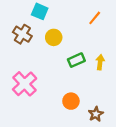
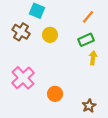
green rectangle: (76, 60) -> (86, 40), moved
orange circle: (71, 101) -> (55, 94), moved

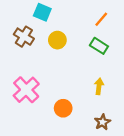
green rectangle: (86, 40) -> (99, 46), turned 56
yellow arrow: (93, 58) -> (99, 86), moved

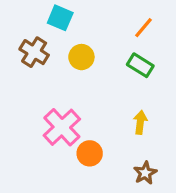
pink cross: (26, 90) -> (62, 127), moved

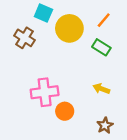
yellow circle: (81, 57) -> (69, 28), moved, size x1.5
yellow arrow: (140, 122) -> (101, 89), turned -77
pink cross: (62, 127) -> (45, 92), turned 36

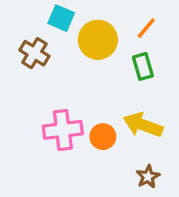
green rectangle: (101, 47) -> (143, 66), turned 42
yellow arrow: (101, 89) -> (143, 125), size x1.6
orange circle: (65, 111) -> (103, 137), moved

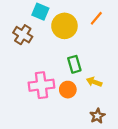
green rectangle: (143, 66) -> (74, 64), moved
yellow arrow: (143, 125) -> (94, 82), size x0.6

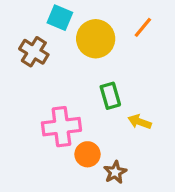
orange circle: (68, 90) -> (88, 154), moved
brown star: (97, 116) -> (115, 172), moved

